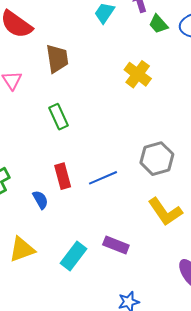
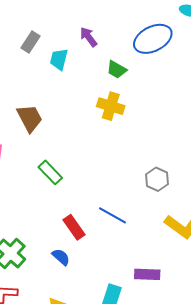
green trapezoid: (158, 24) -> (117, 70), moved
gray hexagon: (157, 159) -> (157, 179), size x0.7
blue line: (103, 178) -> (113, 215), turned 72

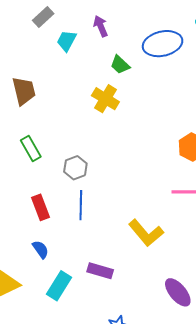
gray hexagon: (157, 179) -> (75, 168), moved
blue line: (113, 215) -> (81, 205), turned 48
blue semicircle: (61, 257) -> (41, 249), moved

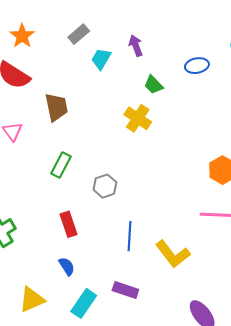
blue ellipse: (163, 44) -> (197, 66), size x0.6
green rectangle: (31, 148) -> (61, 165), turned 55
blue line: (81, 205) -> (129, 236), moved

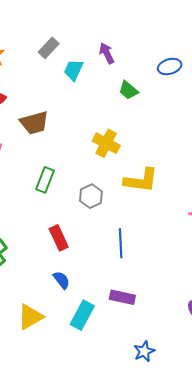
brown trapezoid: (56, 107) -> (34, 123), turned 92
yellow cross: (138, 118) -> (106, 143), moved
yellow L-shape: (173, 254) -> (141, 180), moved, turned -39

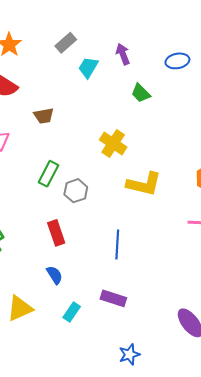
blue ellipse: (170, 67) -> (177, 61), moved
brown trapezoid: (34, 123) -> (44, 116), size x0.7
gray hexagon: (91, 196) -> (76, 191), moved
cyan rectangle: (82, 315) -> (72, 312), size x0.7

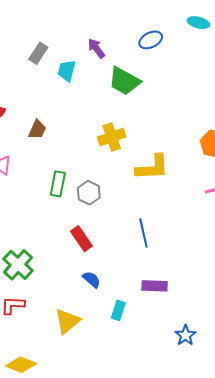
green trapezoid: (141, 93) -> (124, 81), size x1.6
brown trapezoid: (44, 116) -> (37, 130), turned -40
yellow cross: (113, 143) -> (112, 137), turned -36

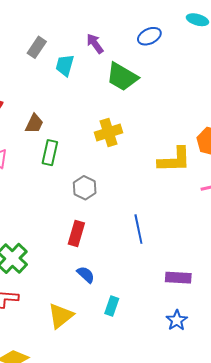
yellow L-shape: (152, 168) -> (174, 160), moved
green rectangle: (58, 184) -> (50, 153), moved
red rectangle: (81, 239) -> (76, 234), turned 50
purple rectangle: (155, 286) -> (178, 278), moved
blue star: (185, 335) -> (177, 320), moved

